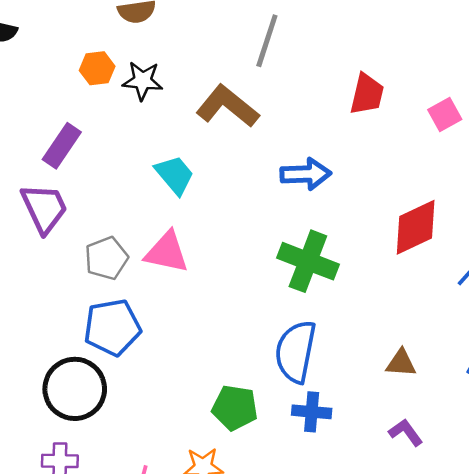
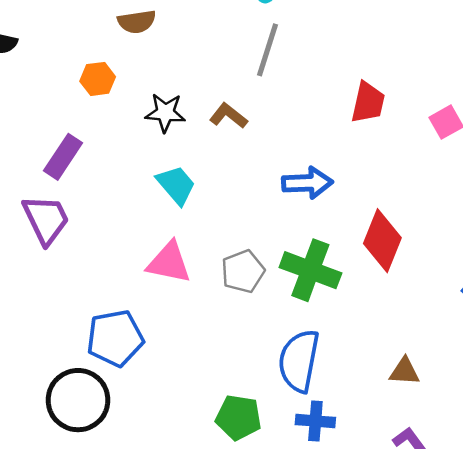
black star: (143, 81) -> (165, 113), moved
brown L-shape: (227, 106) -> (228, 116), size x0.6
red diamond: (416, 227) -> (382, 241), moved, turned -42
gray pentagon: (106, 258) -> (243, 271), moved

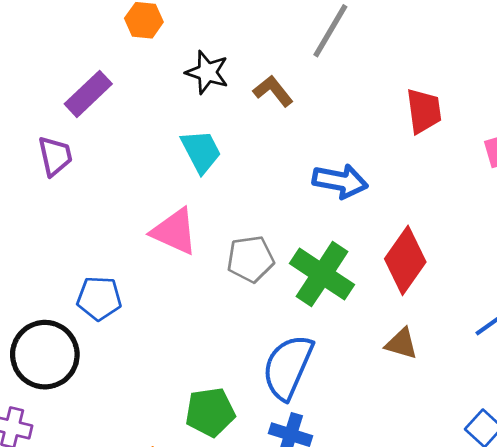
red trapezoid: (368, 102) -> (424, 111), turned -33
purple trapezoid: (46, 219) -> (55, 156), size x0.7
blue pentagon: (115, 338) -> (99, 298), size x0.7
brown triangle: (404, 371) -> (401, 344), moved
green pentagon: (238, 417) -> (210, 412), turned -30

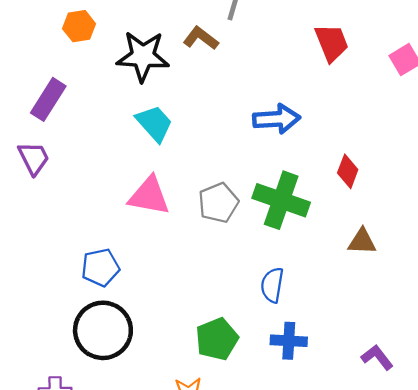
black star: (207, 72) -> (143, 56), size x1.4
brown L-shape: (273, 91) -> (201, 38), moved
red diamond: (405, 260) -> (348, 171), size x0.6
black circle: (45, 355) -> (103, 330), moved
blue semicircle: (288, 367) -> (272, 285), size x0.6

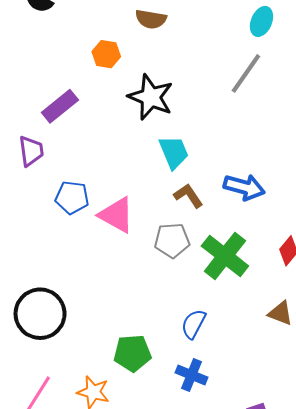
brown L-shape: (201, 38) -> (188, 196), moved
cyan trapezoid: (154, 123) -> (174, 152), moved
blue pentagon: (100, 267) -> (72, 198), moved

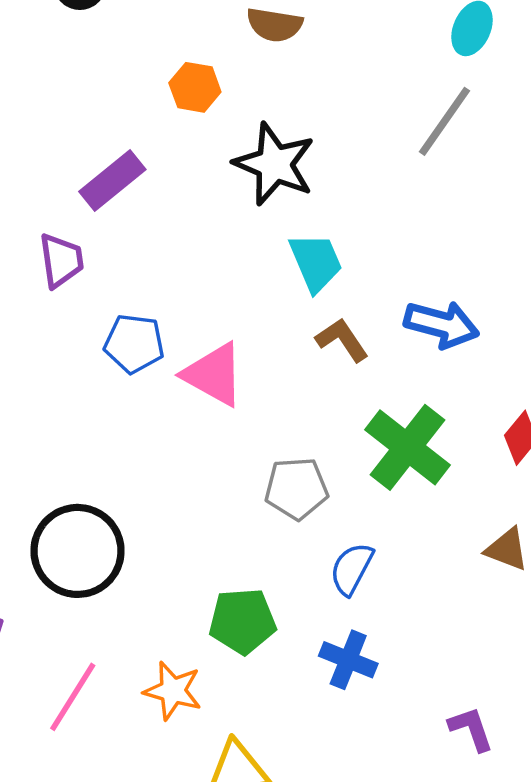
gray pentagon: (172, 240) -> (296, 488), moved

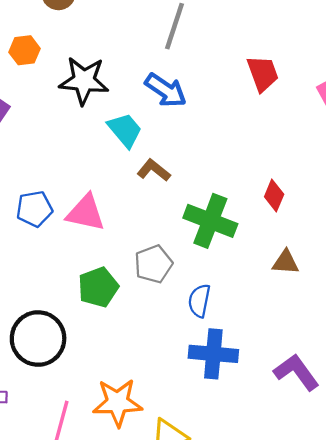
blue arrow: (442, 324) -> (166, 90), moved, turned 36
green pentagon: (242, 621) -> (98, 287), moved
blue cross: (348, 660) -> (213, 354), size x1.4
orange star: (173, 691) -> (118, 402), size x1.4
purple L-shape: (471, 729) -> (296, 372), size x1.5

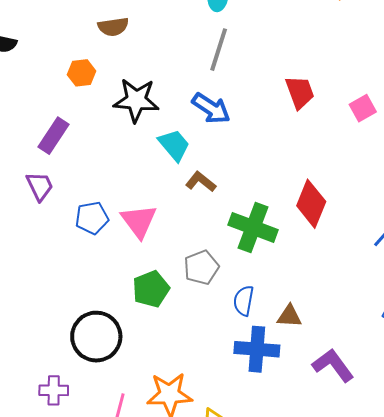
red diamond: (274, 195) -> (311, 204), size x1.6
pink triangle: (86, 213) -> (139, 221), turned 42
brown triangle: (286, 262) -> (289, 316), moved

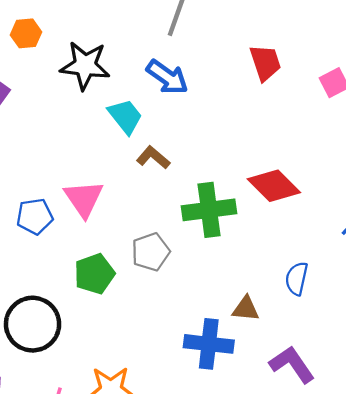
red diamond: (311, 204) -> (274, 186), turned -69
blue pentagon: (92, 218) -> (35, 216), moved
green cross: (253, 227) -> (209, 210), turned -30
blue semicircle: (244, 301) -> (297, 279), moved

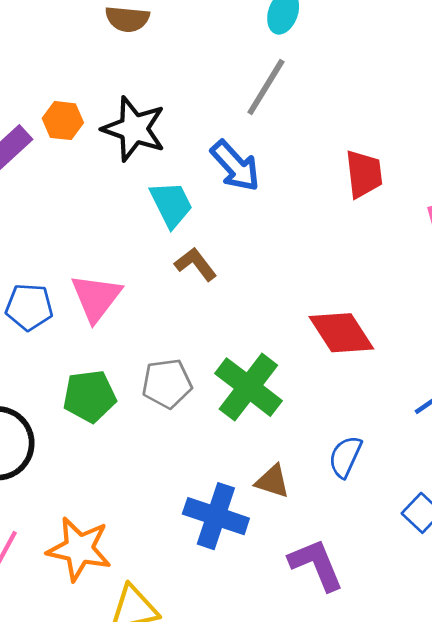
orange hexagon: (26, 33) -> (63, 121), moved
green cross: (209, 210) -> (248, 387), moved, turned 33

